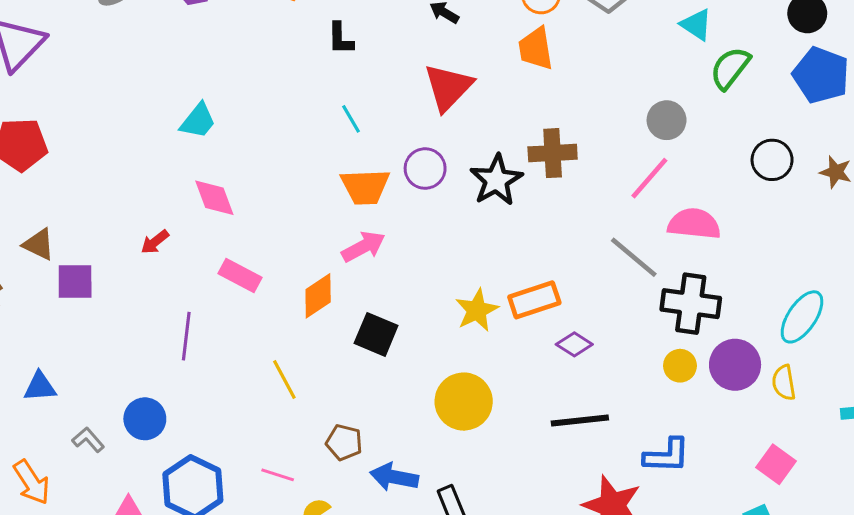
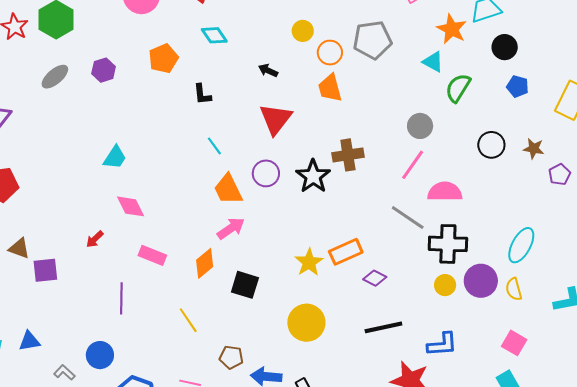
blue pentagon: (821, 75) -> (518, 86), size x0.6
orange trapezoid: (365, 187) -> (228, 189), turned 72

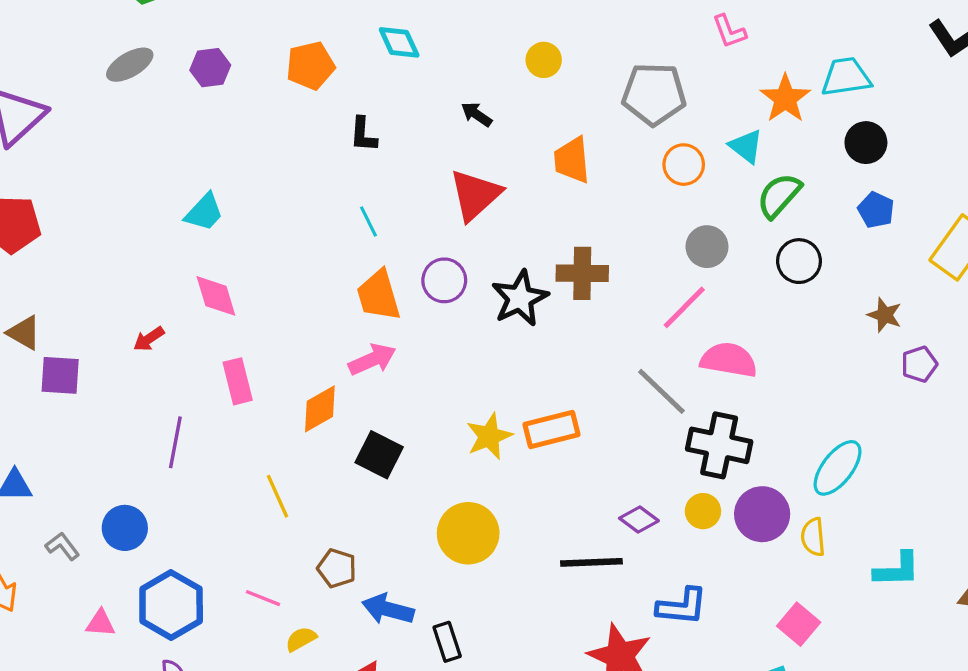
orange circle: (330, 53) -> (684, 165), moved
black circle: (491, 145) -> (799, 261), moved
pink rectangle: (152, 255) -> (238, 381), turned 44
purple diamond: (375, 278) -> (639, 520), moved

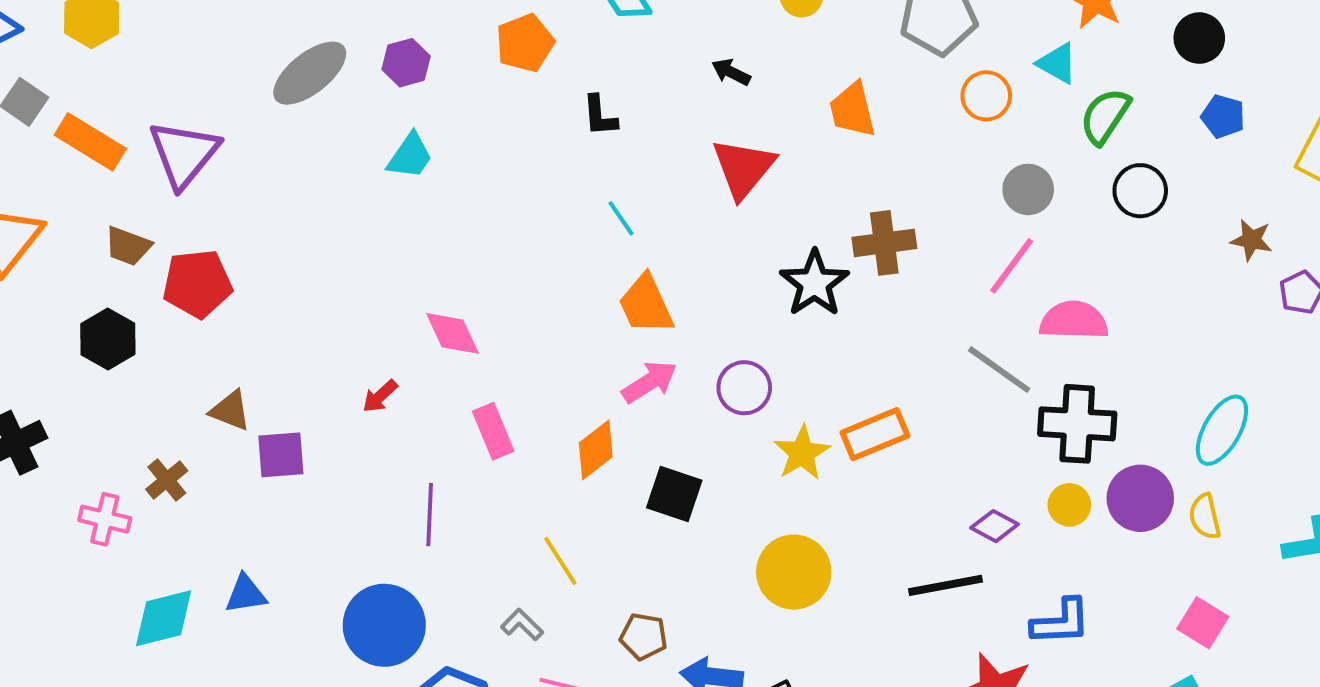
gray ellipse: (130, 65) -> (310, 73), size x1.4
cyan trapezoid: (204, 212) -> (410, 156), moved
purple circle: (444, 280) -> (744, 388), moved
blue circle: (125, 528) -> (384, 625), size x1.5
gray L-shape: (62, 546) -> (522, 625), moved

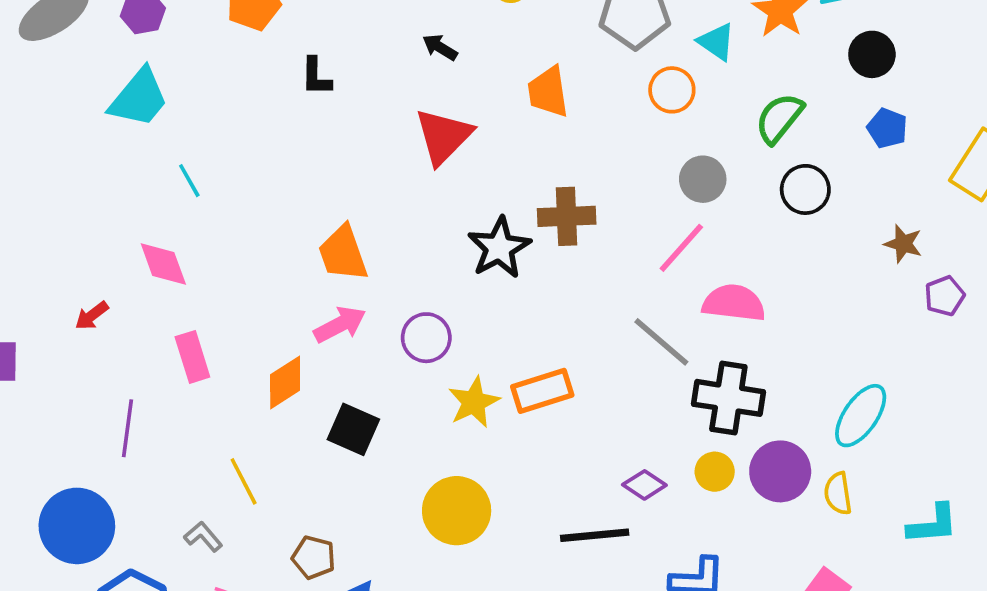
cyan triangle: (1057, 63) -> (716, 42), moved
cyan trapezoid: (410, 156) -> (139, 98), size x1.4
cyan line: (621, 218) -> (189, 181), moved

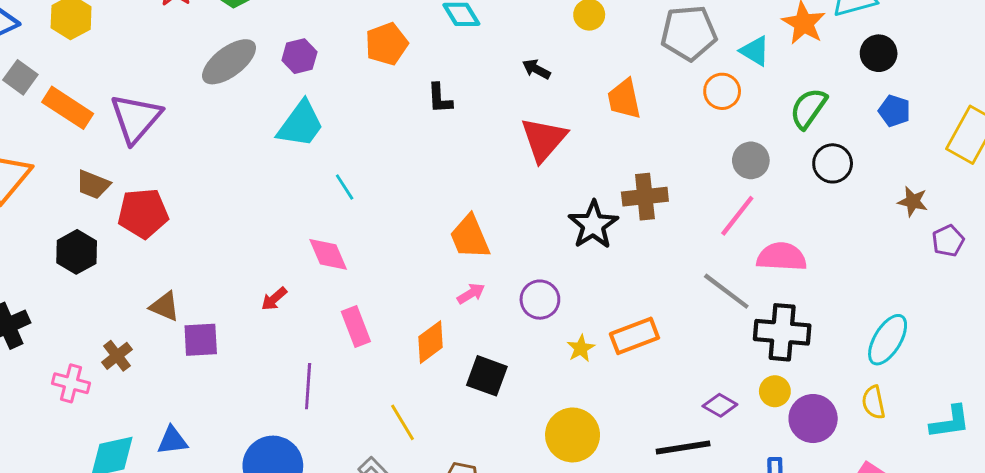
pink arrow: (340, 325) -> (471, 294), size x0.7
yellow star: (474, 402) -> (581, 348), size x0.7
purple circle: (780, 471) -> (813, 419), moved

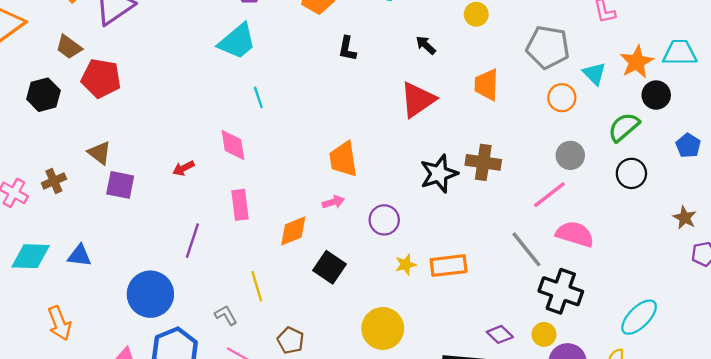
black circle: (879, 53) -> (656, 95), moved

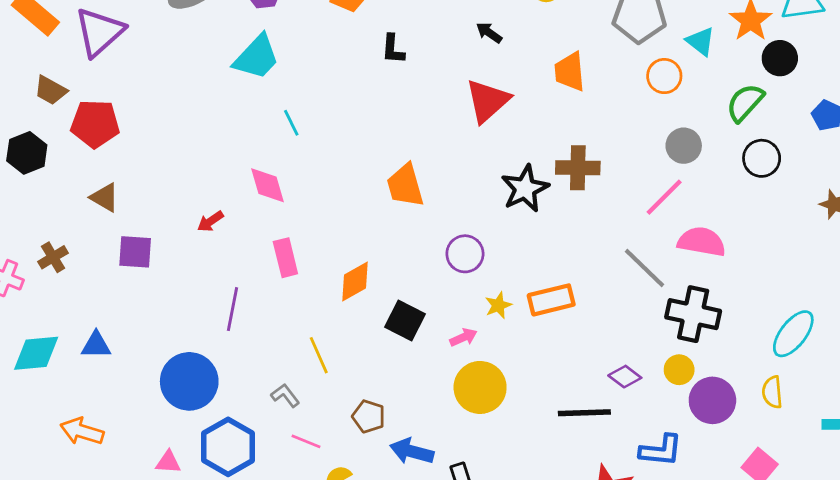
brown triangle: (99, 153) -> (105, 198), moved
pink arrow: (333, 202) -> (463, 337), moved
orange arrow: (59, 323) -> (82, 431), turned 136

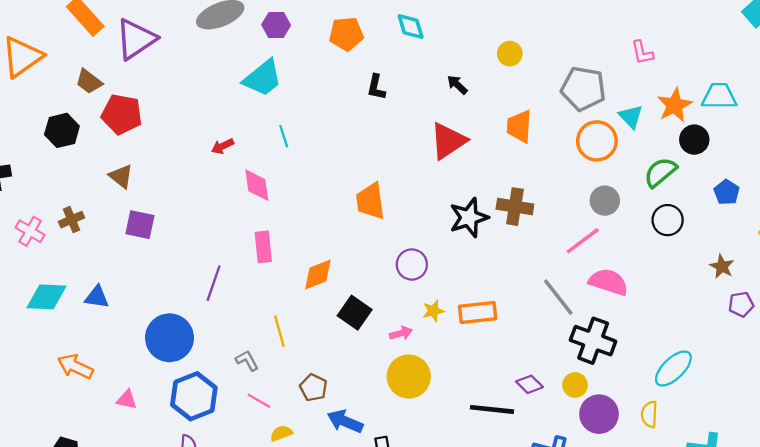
orange circle: (664, 76) -> (597, 141), size x1.4
red arrow: (210, 221) -> (223, 146), moved
pink triangle: (168, 462) -> (127, 400), moved

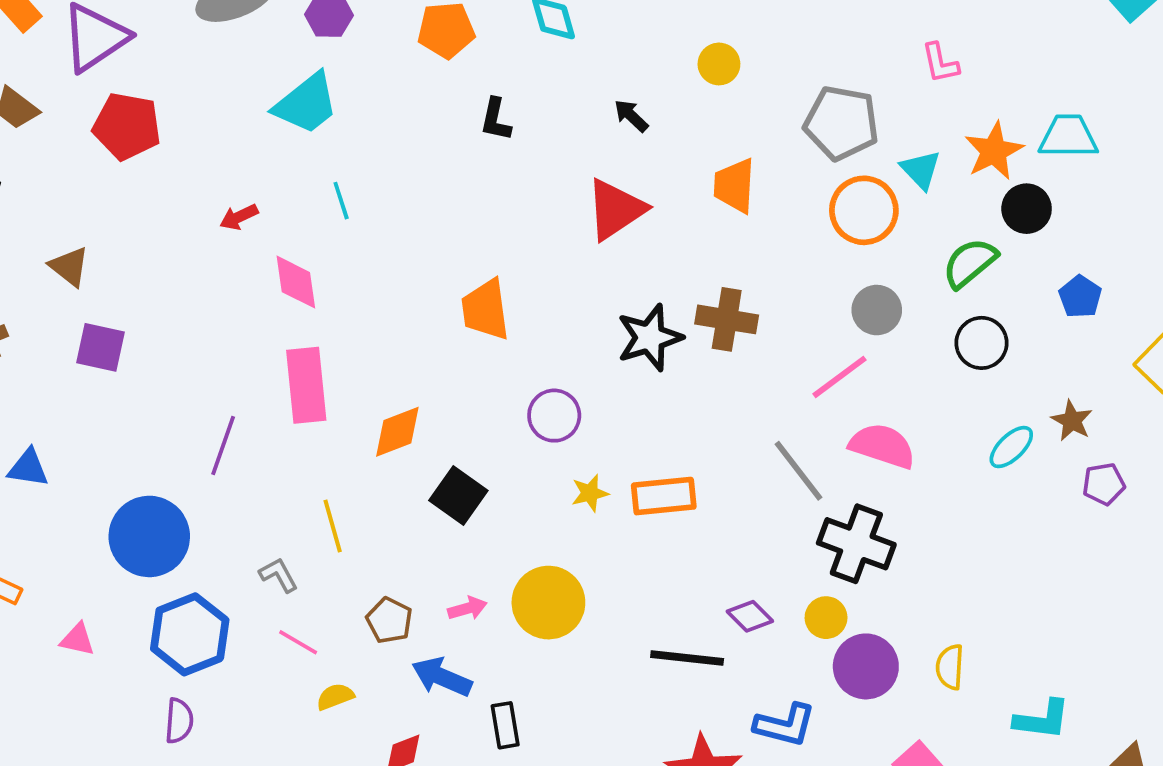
red pentagon: (122, 114) -> (127, 126), moved
pink rectangle: (263, 247) -> (306, 385), size x1.4
pink arrow: (401, 333) -> (467, 608), moved
cyan ellipse: (673, 368) -> (1011, 447), moved, size x0.7

